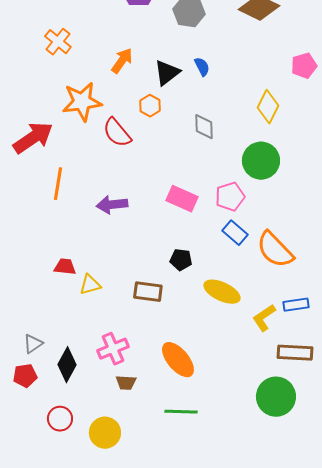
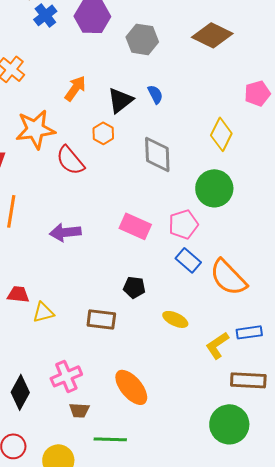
gray diamond: (204, 127) -> (157, 154), size x1.4
yellow ellipse: (222, 292) -> (175, 319), size x0.7
green line: (181, 412) -> (110, 439), moved

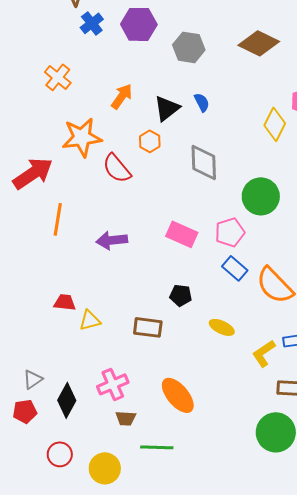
yellow diamond: (221, 134) -> (275, 124), moved

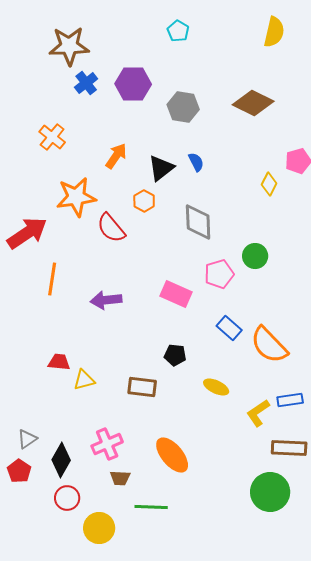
yellow diamond: (275, 124) -> (269, 184), size x0.7
green circle: (261, 196) -> (255, 256), size x0.7
pink pentagon: (230, 232) -> (219, 274), moved
red pentagon: (25, 411) -> (19, 471), turned -30
red circle: (60, 454) -> (67, 498), moved

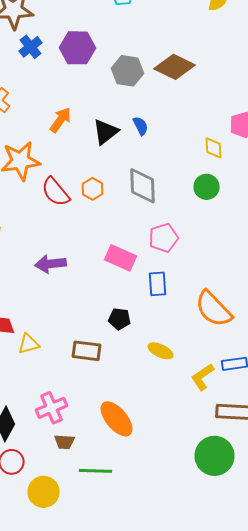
brown diamond: (253, 103) -> (174, 67), moved
yellow diamond: (269, 184) -> (214, 148), turned -30
orange hexagon: (144, 201) -> (92, 189), moved
green circle: (255, 256) -> (206, 187), moved
blue rectangle: (229, 328) -> (158, 284), moved, turned 45

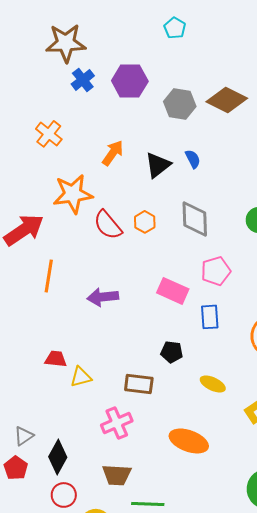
pink cross: (52, 408) -> (117, 423), moved
orange ellipse: (116, 419) -> (189, 441), moved, turned -30
brown trapezoid: (64, 442) -> (117, 475), size x1.4

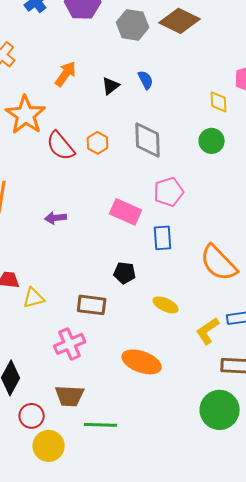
black triangle: (158, 165) -> (111, 86), size x0.7
orange star: (73, 194) -> (26, 115), turned -30
purple arrow: (103, 297) -> (56, 218), size x0.7
red circle: (64, 495) -> (32, 416), moved

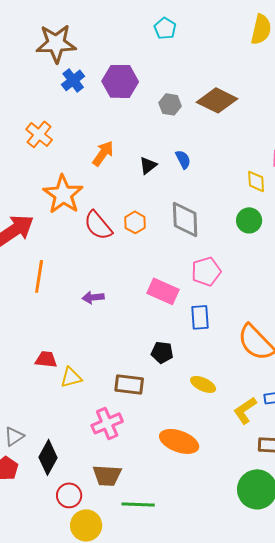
gray hexagon: (133, 25) -> (170, 104), size x0.7

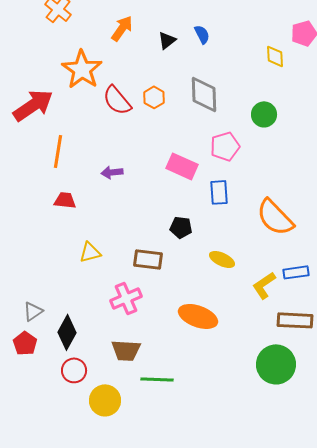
green circle: (249, 220) -> (264, 114), moved
red trapezoid: (46, 359) -> (65, 200), moved
red circle: (69, 495) -> (74, 370), moved

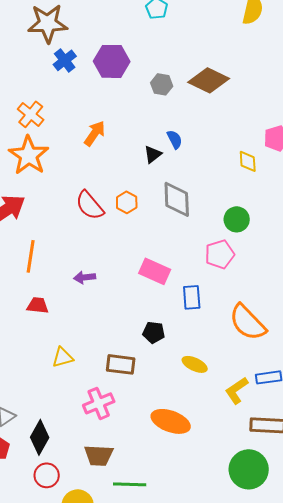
black triangle: (167, 40) -> (153, 154), moved
orange star: (82, 69) -> (29, 155), moved
pink pentagon: (225, 146) -> (220, 254), moved

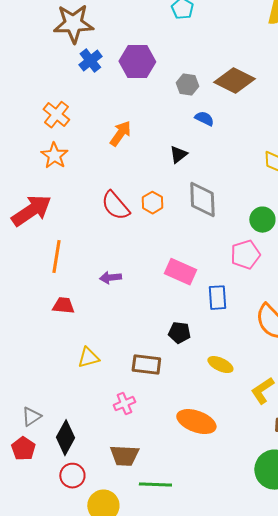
blue semicircle: (175, 139) -> (204, 119), moved, turned -36
orange star: (29, 155) -> (54, 156), size x0.7
pink cross: (99, 403) -> (124, 404), size x0.7

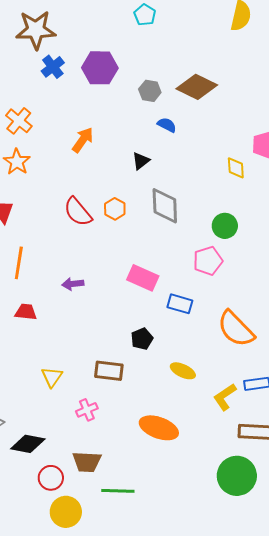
blue rectangle: (217, 298) -> (180, 304), turned -70
black pentagon: (179, 333) -> (142, 339), turned -30
yellow triangle: (88, 358) -> (52, 377), moved, turned -40
black diamond: (65, 438) -> (28, 444), turned 72
red circle: (72, 476) -> (51, 478), moved

